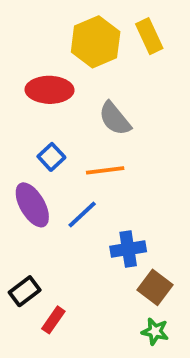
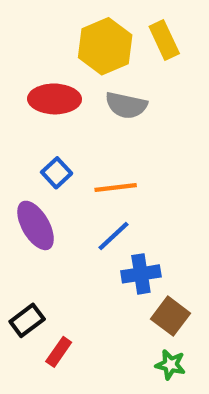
gray semicircle: (115, 119) -> (126, 105), moved, turned -39
blue line: (82, 214) -> (114, 236), moved

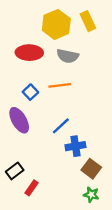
orange line: (116, 188) -> (60, 85), moved

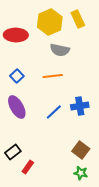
red ellipse: (29, 53) -> (16, 35), moved
blue square: (30, 92) -> (17, 76), moved
blue cross: (75, 146) -> (80, 106), moved

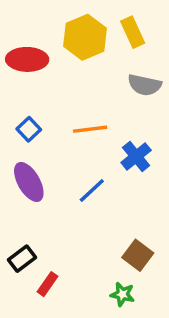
gray semicircle: (60, 50) -> (145, 85), moved
blue cross: (80, 106) -> (136, 156), moved, turned -30
green star: (81, 173) -> (122, 294), moved

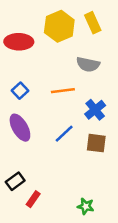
gray semicircle: (145, 85) -> (88, 64), moved
brown square: (138, 255) -> (96, 143), moved, turned -30

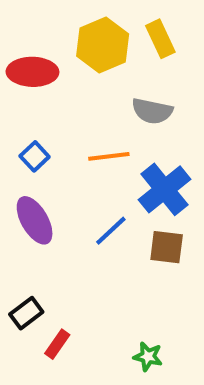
blue cross: (95, 110) -> (164, 189), size x1.4

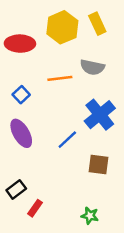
orange line: (109, 156) -> (60, 78), moved
brown square: (167, 247) -> (99, 165), moved

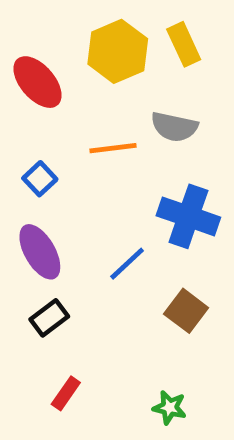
red ellipse: (20, 44) -> (37, 82), turned 48
blue cross: (100, 115) -> (188, 216), turned -32
brown square: (99, 165) -> (186, 311), turned 30
black rectangle: (16, 189) -> (49, 318), moved

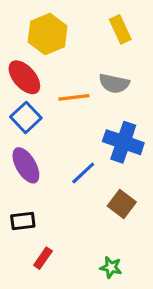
yellow hexagon: (118, 51) -> (48, 34), moved
red ellipse: (37, 82) -> (24, 77), moved
blue square: (40, 179) -> (26, 117), size x1.4
black rectangle: (49, 318) -> (23, 221), moved, turned 30

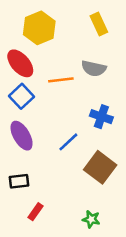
blue cross: (123, 142) -> (101, 117), size x0.7
brown square: (122, 204) -> (100, 167), size x1.4

